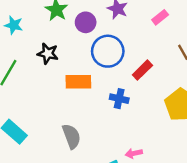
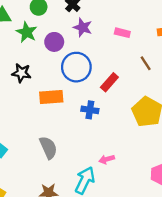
pink rectangle: (160, 17) -> (122, 33), turned 56

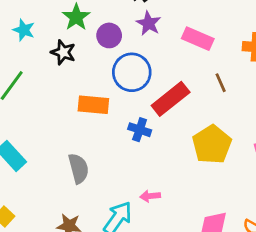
pink rectangle: (122, 33) -> (198, 39), size x1.5
black star: (21, 73) -> (63, 52), moved
red rectangle: (109, 82) -> (171, 99), size x1.5

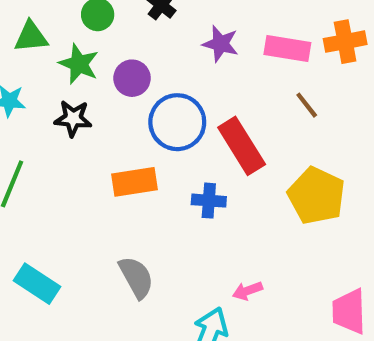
purple star: (149, 23) -> (221, 44), moved
pink rectangle: (198, 39) -> (287, 48), moved
red rectangle: (171, 99) -> (242, 146), turned -69

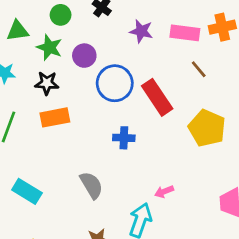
orange rectangle: (134, 182) -> (55, 117), moved
blue cross: (209, 201) -> (124, 138), moved

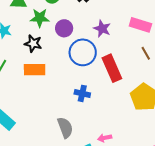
purple star: (141, 31) -> (102, 29), moved
green star: (49, 47) -> (40, 18), turned -30
gray semicircle: (91, 185) -> (65, 128), moved

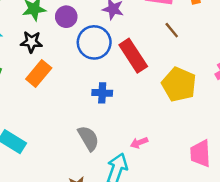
orange rectangle: (35, 70) -> (39, 74), turned -40

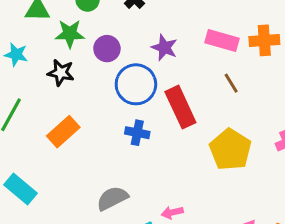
orange rectangle: (39, 74) -> (63, 132), moved
blue cross: (102, 93) -> (137, 133), moved
gray semicircle: (88, 138) -> (112, 198), turned -95

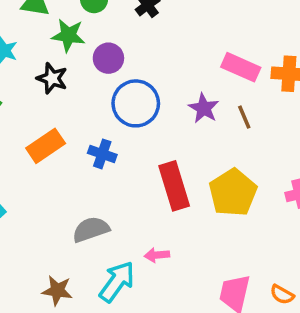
purple star: (164, 48) -> (204, 108), moved
red rectangle: (180, 107) -> (174, 186), moved
blue cross: (137, 133) -> (102, 154), moved

